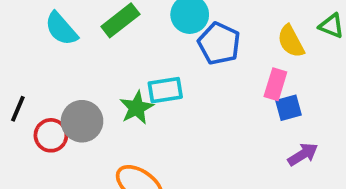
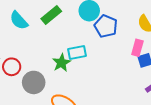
gray circle: (82, 121) -> (34, 82), moved
red circle: (51, 135) -> (12, 67), moved

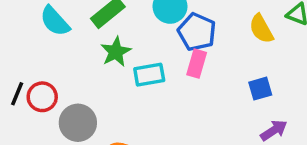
pink rectangle: (137, 48) -> (197, 64), moved
green star: (61, 63) -> (116, 52), moved

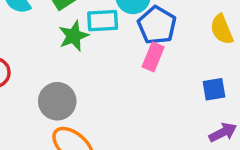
cyan rectangle: (149, 75) -> (103, 21), moved
gray circle: (78, 123) -> (57, 101), moved

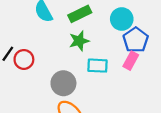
cyan rectangle: (103, 21) -> (97, 66), moved

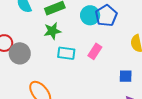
blue pentagon: (136, 40) -> (106, 16), moved
gray circle: (63, 83) -> (20, 53), moved

